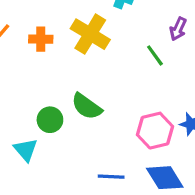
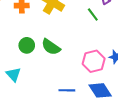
green circle: (50, 120) -> (27, 45), moved

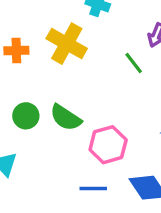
pink hexagon: (94, 61) -> (108, 145), moved

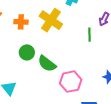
green line: (134, 63) -> (89, 35), turned 32
green circle: (26, 116) -> (27, 52), moved

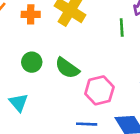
green circle: (27, 52) -> (32, 62), moved

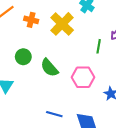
pink hexagon: (99, 90) -> (83, 77), moved

